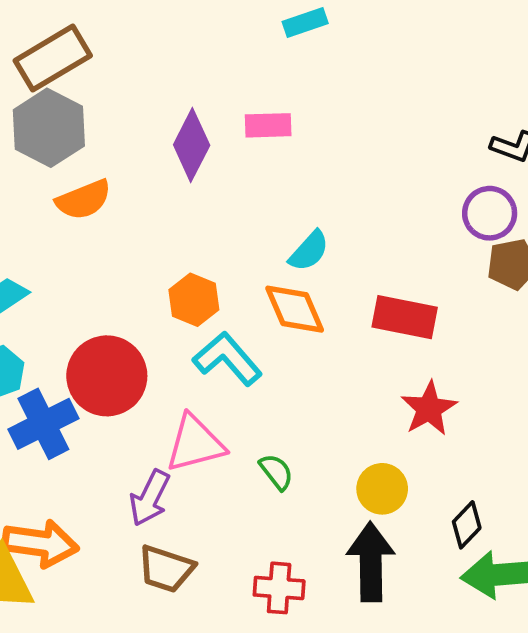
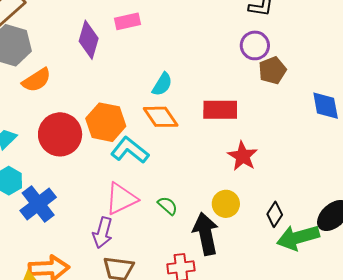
orange hexagon: (194, 300) -> (106, 122), size x1.4
red circle: (107, 376) -> (60, 134), moved
black arrow: (371, 562) -> (206, 234), moved

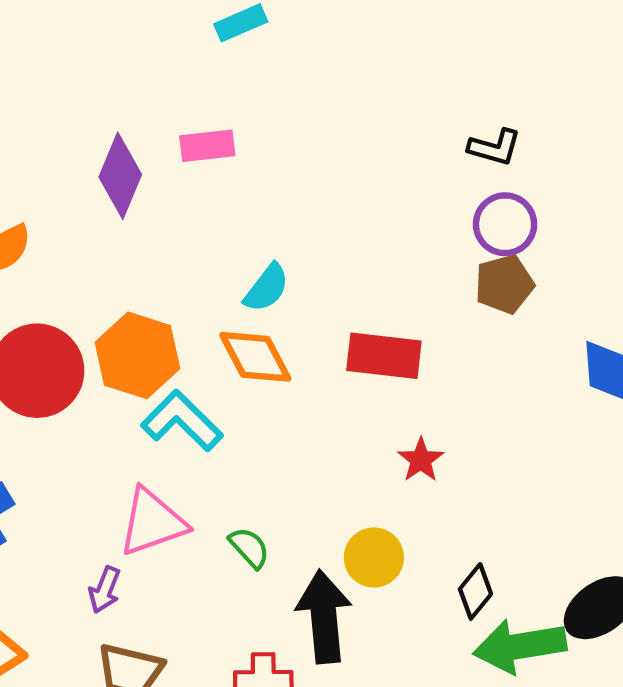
purple circle: (255, 45) -> (505, 224), moved
red star: (243, 156) -> (421, 460), size x0.7
purple arrow: (103, 233) -> (105, 590), size x0.7

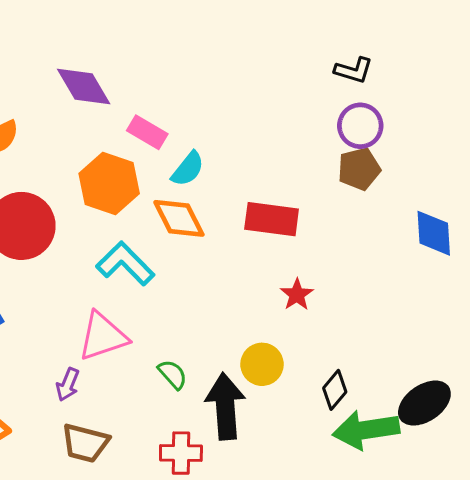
pink rectangle: (207, 146) -> (147, 132), moved, turned 36
purple diamond: (120, 176) -> (84, 86), turned -54
orange hexagon: (137, 355) -> (109, 184), moved
green semicircle: (249, 548) -> (173, 374), moved

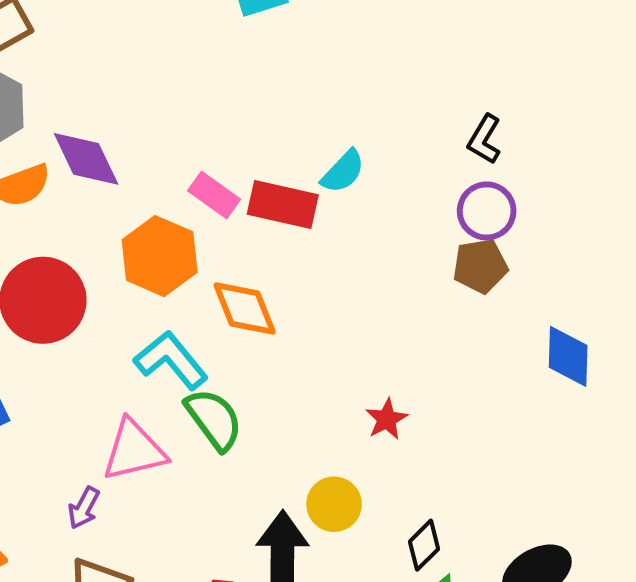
black L-shape: (354, 70) -> (484, 139), turned 99
purple diamond: (84, 86) -> (86, 159), moved
cyan semicircle: (188, 169) -> (343, 172), moved
red rectangle: (272, 219) -> (283, 204), moved
green semicircle: (173, 374) -> (214, 419), moved, size x1.6

